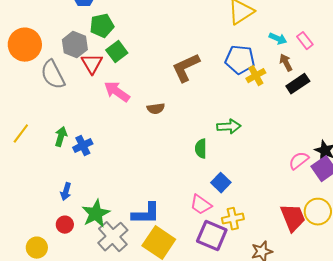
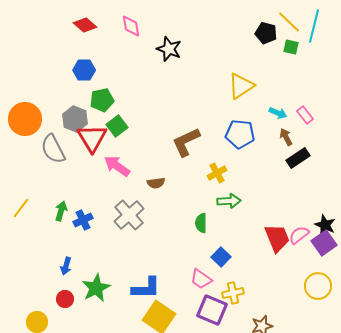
red triangle: (92, 64) -> (92, 138), size x1.4
yellow cross: (256, 76) -> (217, 173), moved
red trapezoid: (293, 218) -> (277, 238), moved
gray cross: (113, 237) -> (129, 215), moved

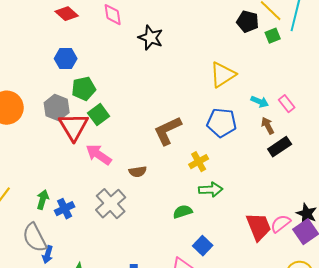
green square: (291, 47) -> (273, 36), turned -35
gray semicircle: (53, 149) -> (35, 238), moved
green semicircle: (201, 223) -> (183, 212), turned 72

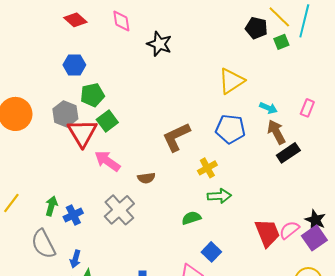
pink rectangle: (287, 104) -> (307, 108), moved, turned 60
brown arrow: (268, 126) -> (276, 132), size x1.4
blue arrow: (48, 255) -> (75, 259), moved

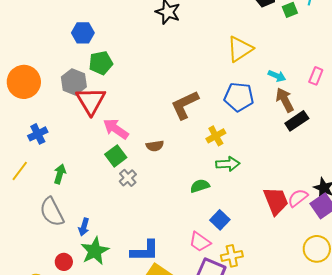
green square: (107, 121) -> (116, 156), moved
gray cross: (119, 210) -> (128, 178), size x0.6
blue cross: (73, 215) -> (38, 134), moved

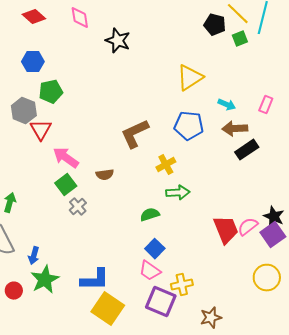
brown arrow: (285, 100) -> (235, 129), turned -65
red triangle: (91, 101) -> (41, 130), size x0.7
blue square: (220, 220) -> (155, 249), moved

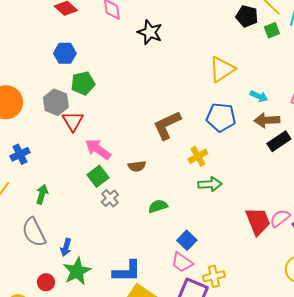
green semicircle: (150, 215) -> (158, 206), moved

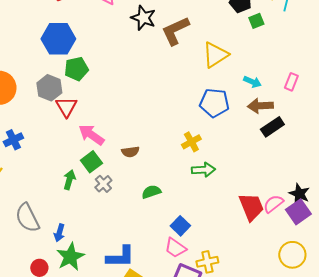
green square: (272, 30) -> (256, 21), moved
blue hexagon: (65, 53) -> (58, 39), size x1.5
brown L-shape: (167, 125) -> (175, 31), moved
green arrow: (42, 194) -> (69, 180), moved

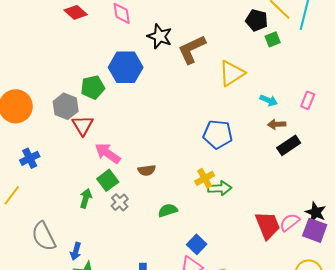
blue hexagon: (58, 39) -> (126, 67), moved
blue pentagon: (214, 103) -> (218, 134), moved
brown arrow: (260, 106) -> (277, 124), size x0.7
yellow cross: (191, 142) -> (205, 178), moved
purple square: (298, 212) -> (315, 230), turned -35

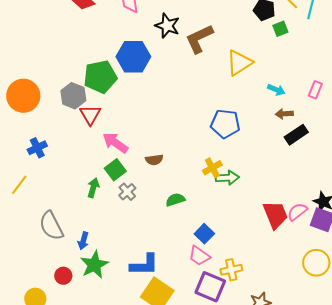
green pentagon: (93, 87) -> (100, 77), size x1.4

